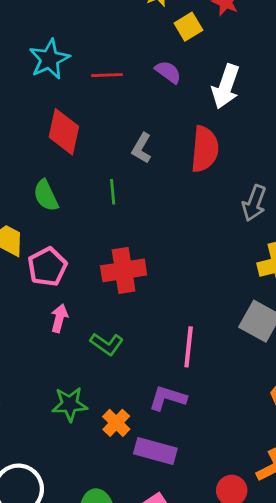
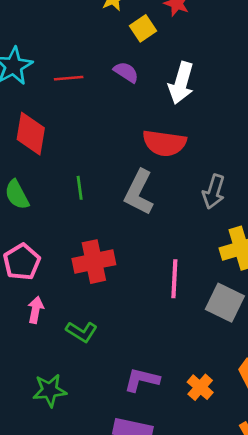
gray L-shape: (142, 148) -> (139, 192), moved, size x1.6
red semicircle: (205, 149) -> (164, 143), turned 96
pink line: (189, 347) -> (174, 279), moved
orange cross: (116, 423) -> (200, 387), moved

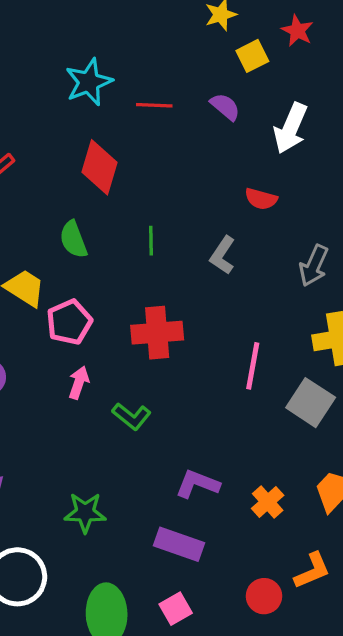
red semicircle: (164, 143) -> (261, 199), size x0.6
gray L-shape: (139, 192) -> (223, 255), size x0.7
green star: (50, 390) -> (85, 513), moved

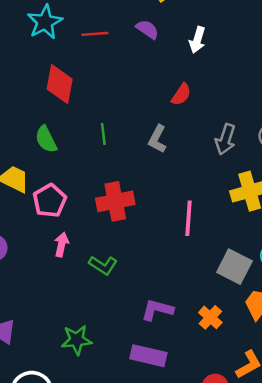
white arrow: (291, 128) -> (197, 40), size x0.7
red semicircle: (261, 199) -> (181, 94), turned -65
gray square: (311, 403) -> (234, 267), moved

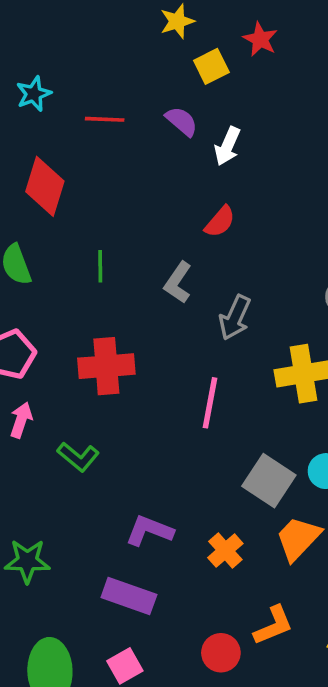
cyan star: (45, 22) -> (34, 94), size x0.7
white arrow: (197, 40) -> (227, 146), moved
gray arrow: (225, 139) -> (235, 318), moved

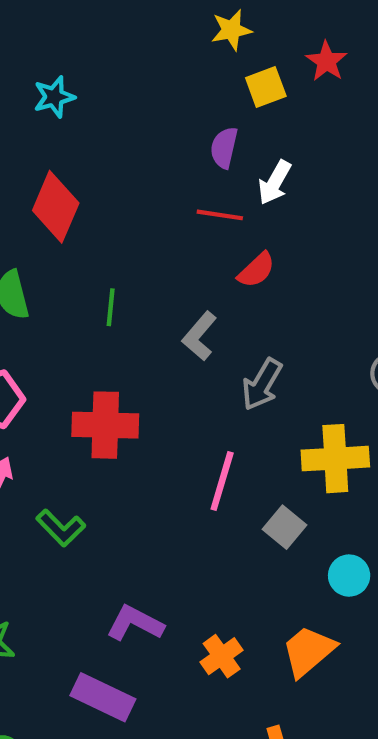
red line: (105, 119) -> (220, 215), moved
purple semicircle: (182, 121) -> (224, 148), turned -124
gray square: (269, 481) -> (285, 527), moved, size x0.7

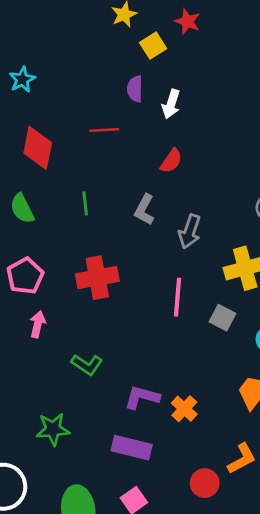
red line: (220, 215) -> (104, 130), moved
green L-shape: (61, 528) -> (87, 365), moved
orange cross: (222, 656) -> (184, 409), moved

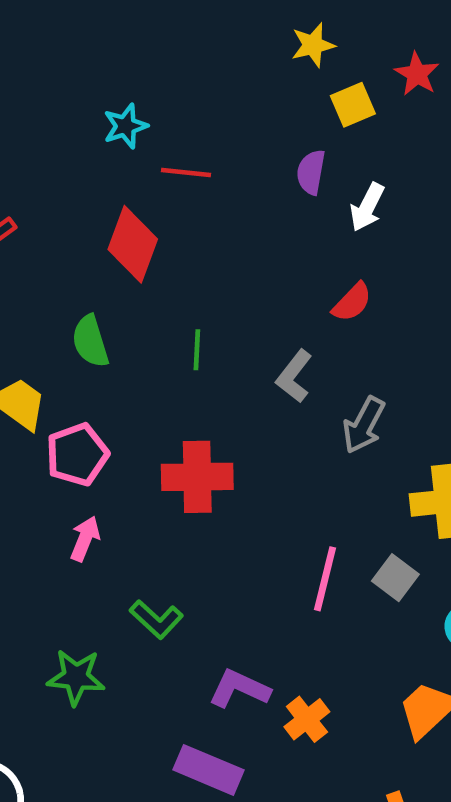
red line: (104, 130) -> (186, 172), moved
pink line: (178, 297) -> (325, 579), moved
green star: (53, 429) -> (76, 677), moved

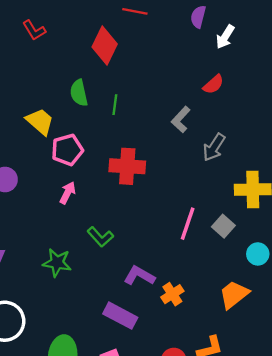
green line: (197, 350) -> (115, 105), moved

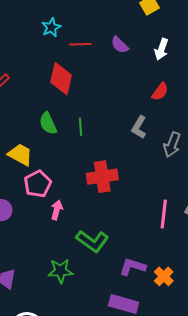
purple semicircle: (198, 17) -> (120, 45), moved, turned -48
pink pentagon: (67, 150) -> (38, 184), moved
green L-shape: (100, 237) -> (92, 241), size x1.4

